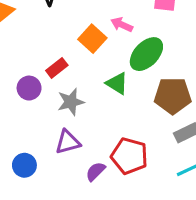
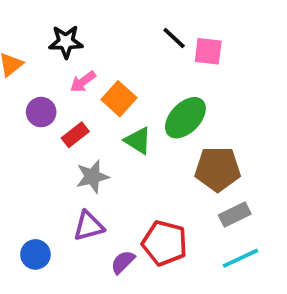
pink arrow: (122, 25) -> (83, 82), moved, turned -60
green triangle: (117, 83) -> (138, 141), moved
purple circle: (29, 88) -> (41, 112), moved

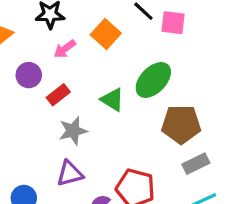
orange square: (119, 99) -> (106, 34), moved

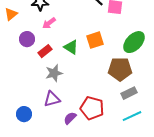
orange square: (106, 34) -> (95, 40), moved, turned 30
green ellipse: (153, 80) -> (134, 42), moved
green triangle: (112, 100) -> (71, 47), moved

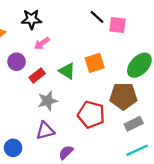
red pentagon: (92, 108) -> (91, 115), moved

